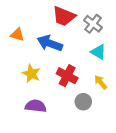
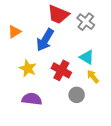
orange triangle: (17, 35) -> (14, 32), turned -48
blue arrow: (50, 43) -> (45, 40), turned -80
cyan triangle: (98, 52) -> (87, 57), moved

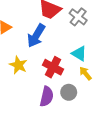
purple semicircle: (32, 99) -> (47, 96), moved, turned 96

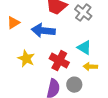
blue arrow: (36, 36) -> (43, 31), turned 65
yellow arrow: (85, 73) -> (90, 67), turned -48

